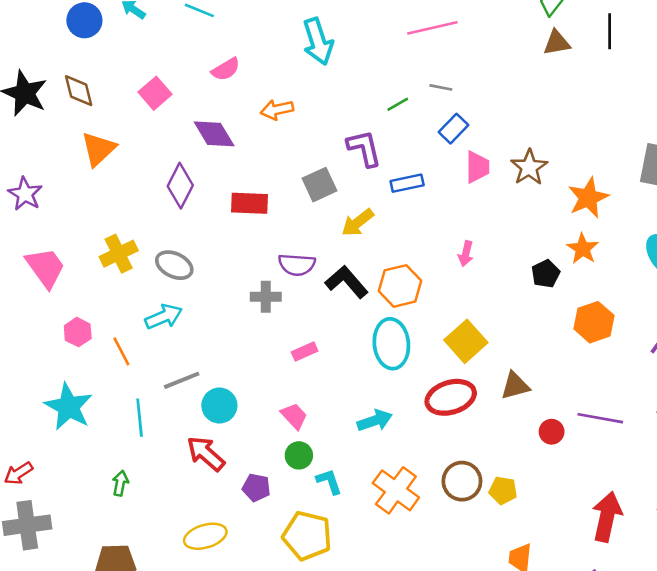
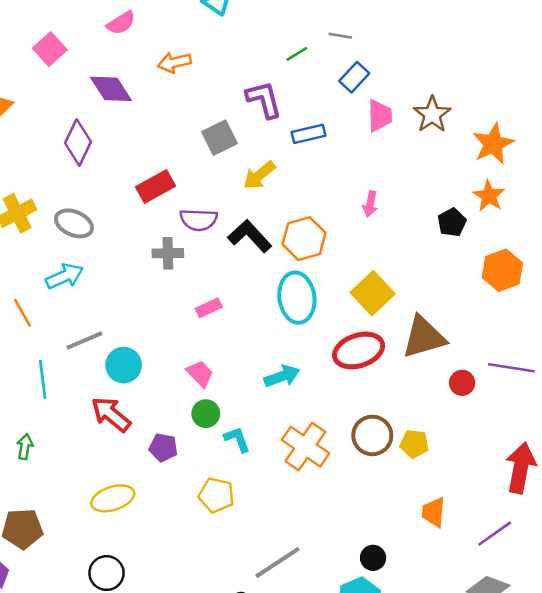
red rectangle: (249, 203) -> (156, 186), moved, turned -30
brown triangle: (515, 386) -> (424, 337), size x1.5
yellow pentagon: (307, 536) -> (216, 495), size x0.7

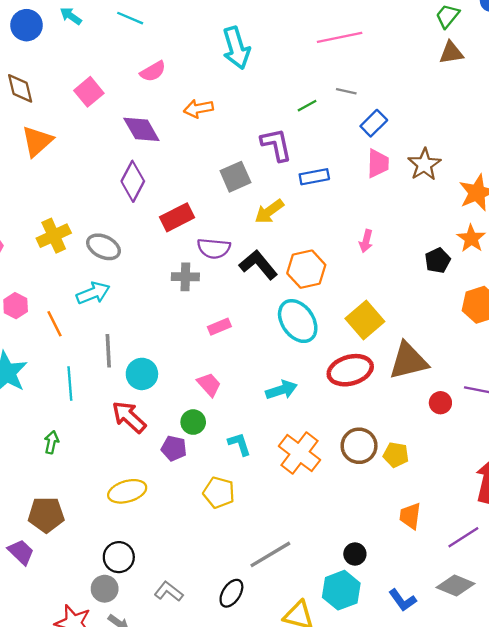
blue rectangle: (354, 77) -> (374, 123), moved
purple diamond: (78, 142) -> (133, 181), moved
cyan ellipse: (297, 298) -> (298, 321), turned -30
gray line: (84, 340) -> (108, 351), turned -72
green circle: (206, 414) -> (193, 422), moved

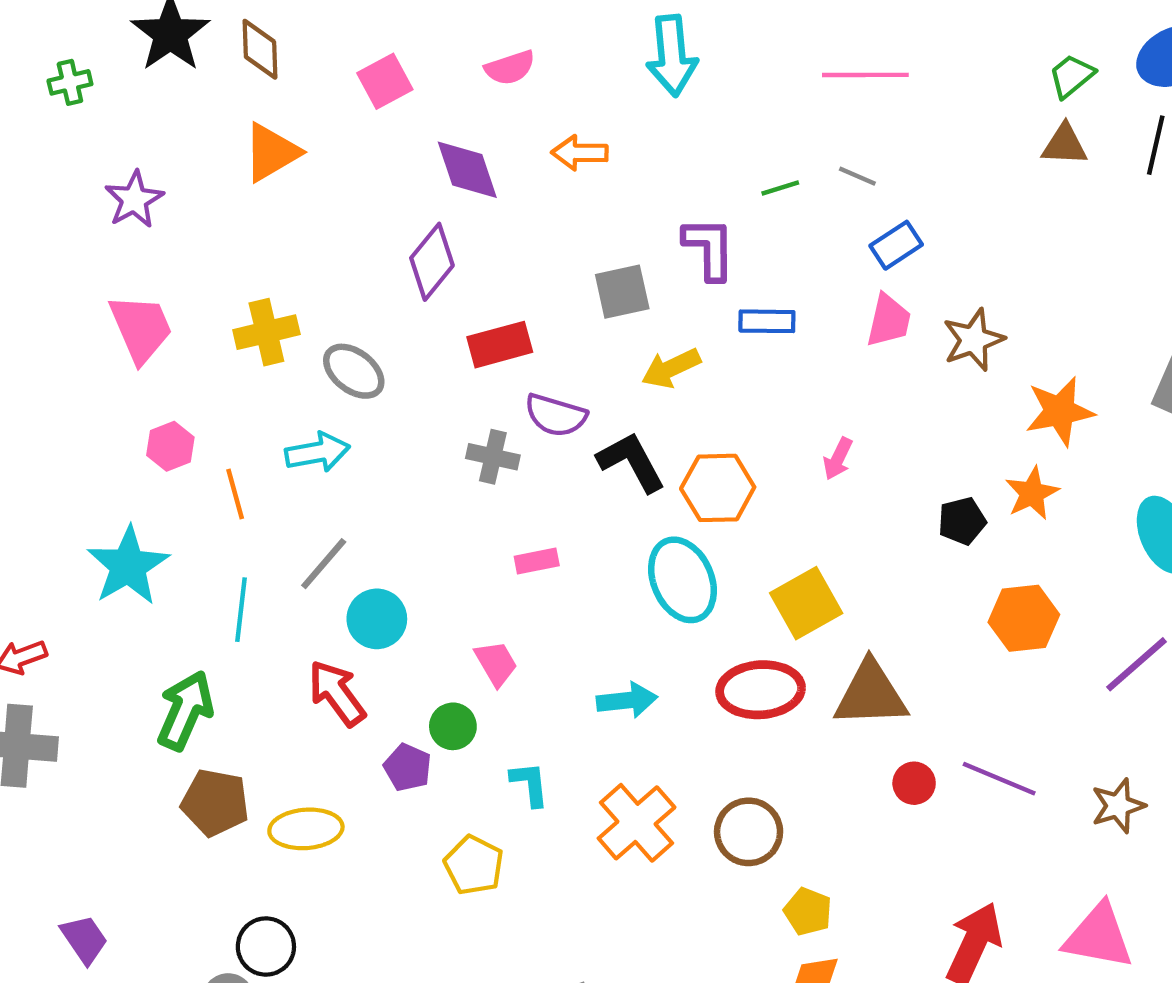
gray line: (108, 351) -> (324, 564), turned 32
green arrow: (51, 442) -> (185, 710), size x1.8
yellow pentagon: (396, 455) -> (808, 912), moved
brown pentagon: (46, 515) -> (215, 802), moved
purple trapezoid: (21, 552) -> (84, 939), moved

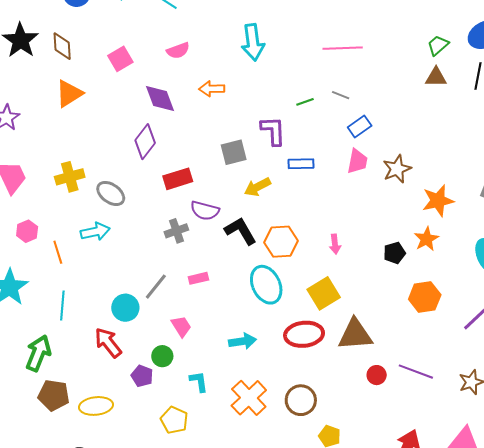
gray cross: (493, 457) -> (176, 231), turned -30
pink arrow: (838, 459) -> (335, 244), moved, turned -30
gray line: (324, 564) -> (156, 287), moved

